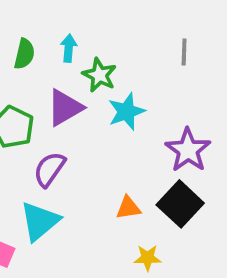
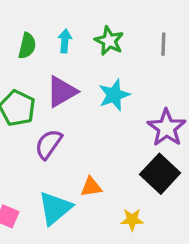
green star: (99, 75) -> (109, 41), moved
orange triangle: (128, 208) -> (91, 187), moved
cyan triangle: (40, 221) -> (55, 208), moved

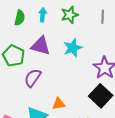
green star: (109, 41) -> (70, 15), turned 30
purple triangle: (62, 92) -> (41, 46), turned 45

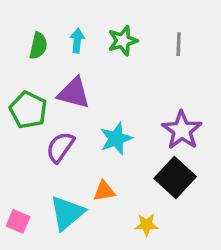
cyan star: (73, 48) -> (116, 139), moved

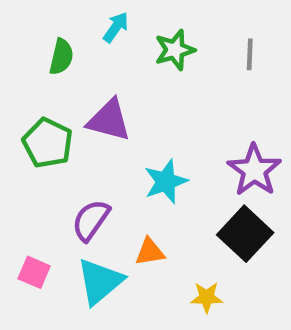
cyan arrow: (77, 41) -> (116, 27), moved, turned 30
purple semicircle: (60, 147) -> (91, 220), moved
pink square: (18, 221) -> (34, 272), moved

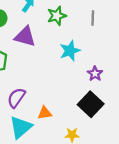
purple triangle: (109, 120) -> (25, 36), moved
purple star: (254, 170) -> (95, 74), size x0.6
cyan star: (166, 182) -> (70, 51), moved

